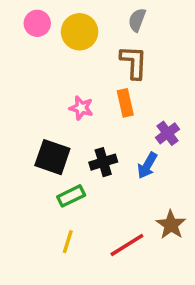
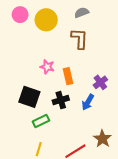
gray semicircle: (137, 20) -> (82, 13), turned 48
orange rectangle: (125, 103) -> (68, 76), moved

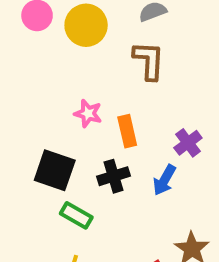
green rectangle: (41, 121) -> (76, 215), turned 56

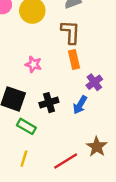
orange rectangle: (127, 131) -> (74, 60), moved

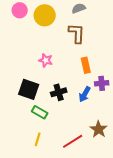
orange rectangle: (74, 60) -> (86, 65), moved
purple cross: (94, 82) -> (102, 83), moved, turned 32

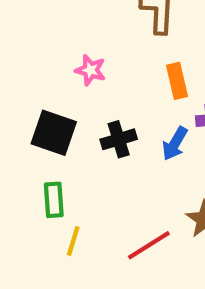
green rectangle: (40, 112) -> (54, 200), moved, turned 56

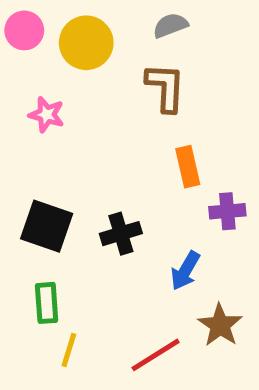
pink star: (90, 70) -> (47, 115), moved
blue arrow: (175, 144) -> (185, 271), moved

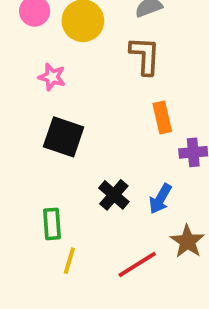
black square: (47, 226) -> (64, 137), moved
black cross: (121, 234) -> (114, 195), moved, turned -32

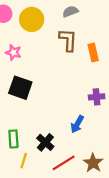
orange rectangle: (162, 118) -> (93, 52), moved
black cross: (114, 195) -> (45, 142), moved
brown star: (187, 241) -> (93, 163), moved

